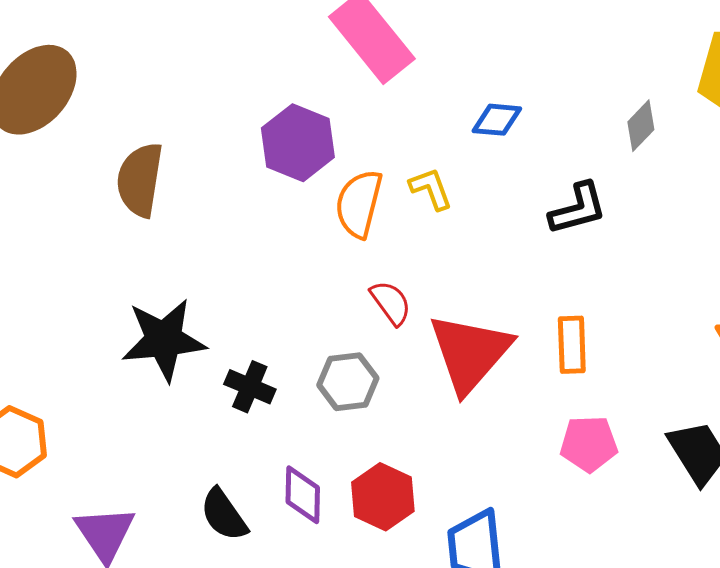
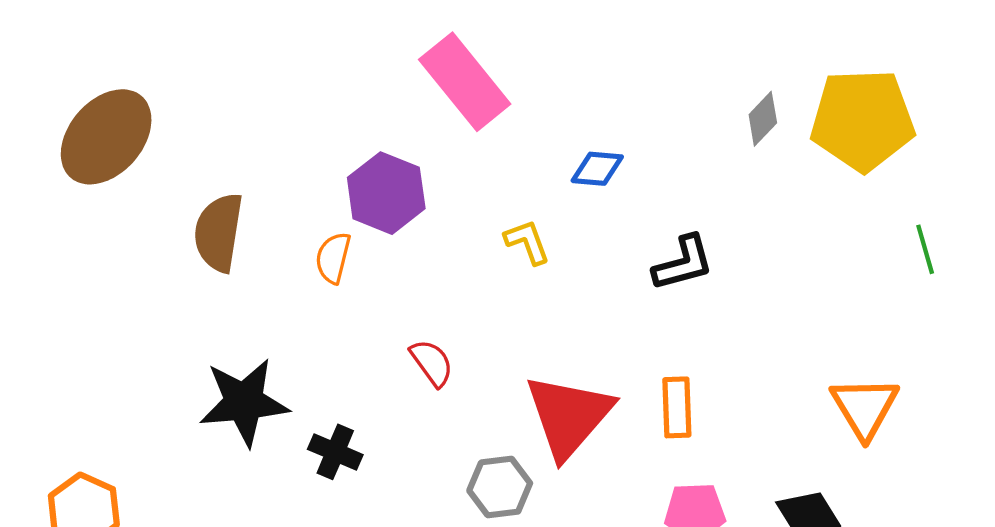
gray diamond: (641, 126) -> (763, 119), moved
orange semicircle: (359, 204) -> (333, 258), moved, size x0.7
red semicircle: (391, 303) -> (432, 363), moved
gray hexagon: (348, 382) -> (500, 487), moved

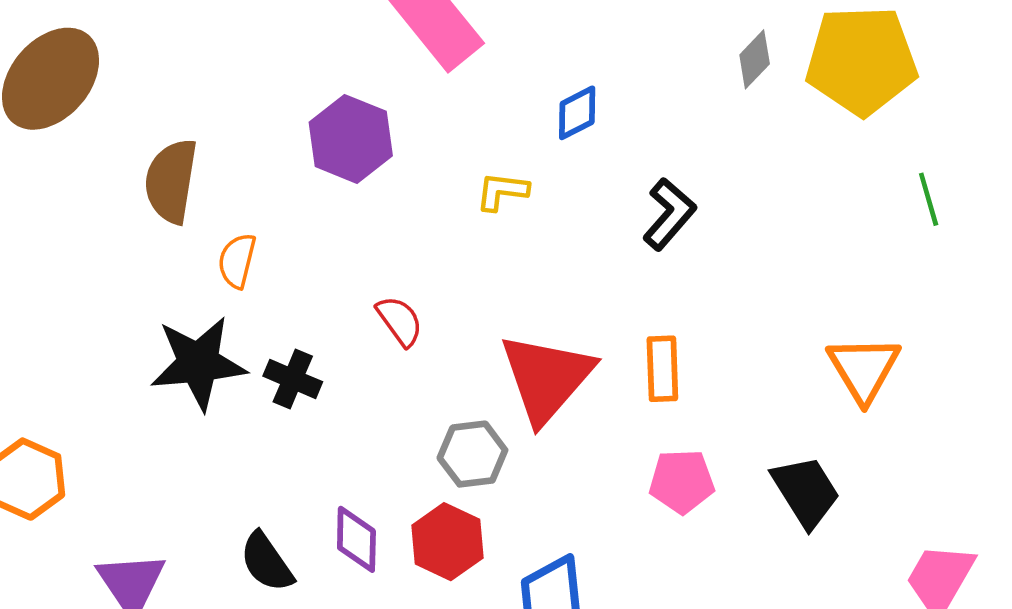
blue diamond: (597, 169) -> (577, 113), turned -32
yellow L-shape: (527, 242) -> (502, 191), turned -63
orange semicircle: (333, 258) -> (237, 261), moved
black L-shape: (683, 263) -> (669, 214), turned -34
black cross: (335, 452) -> (293, 379), moved

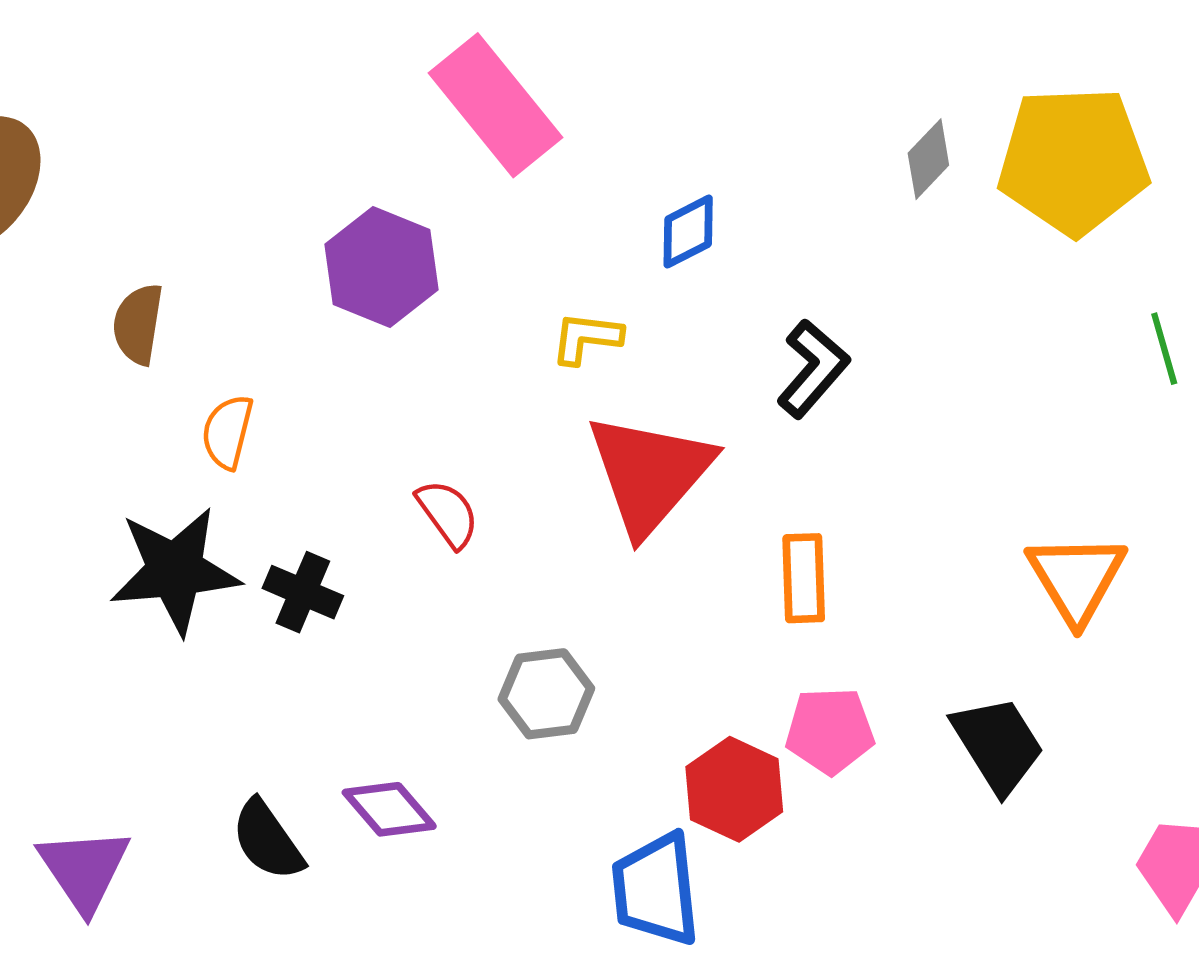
brown semicircle: (171, 181) -> (138, 324), size x0.7
red triangle: (546, 378) -> (650, 473), moved
purple diamond: (356, 539) -> (389, 809), turned -42
red hexagon: (447, 542) -> (734, 789), moved

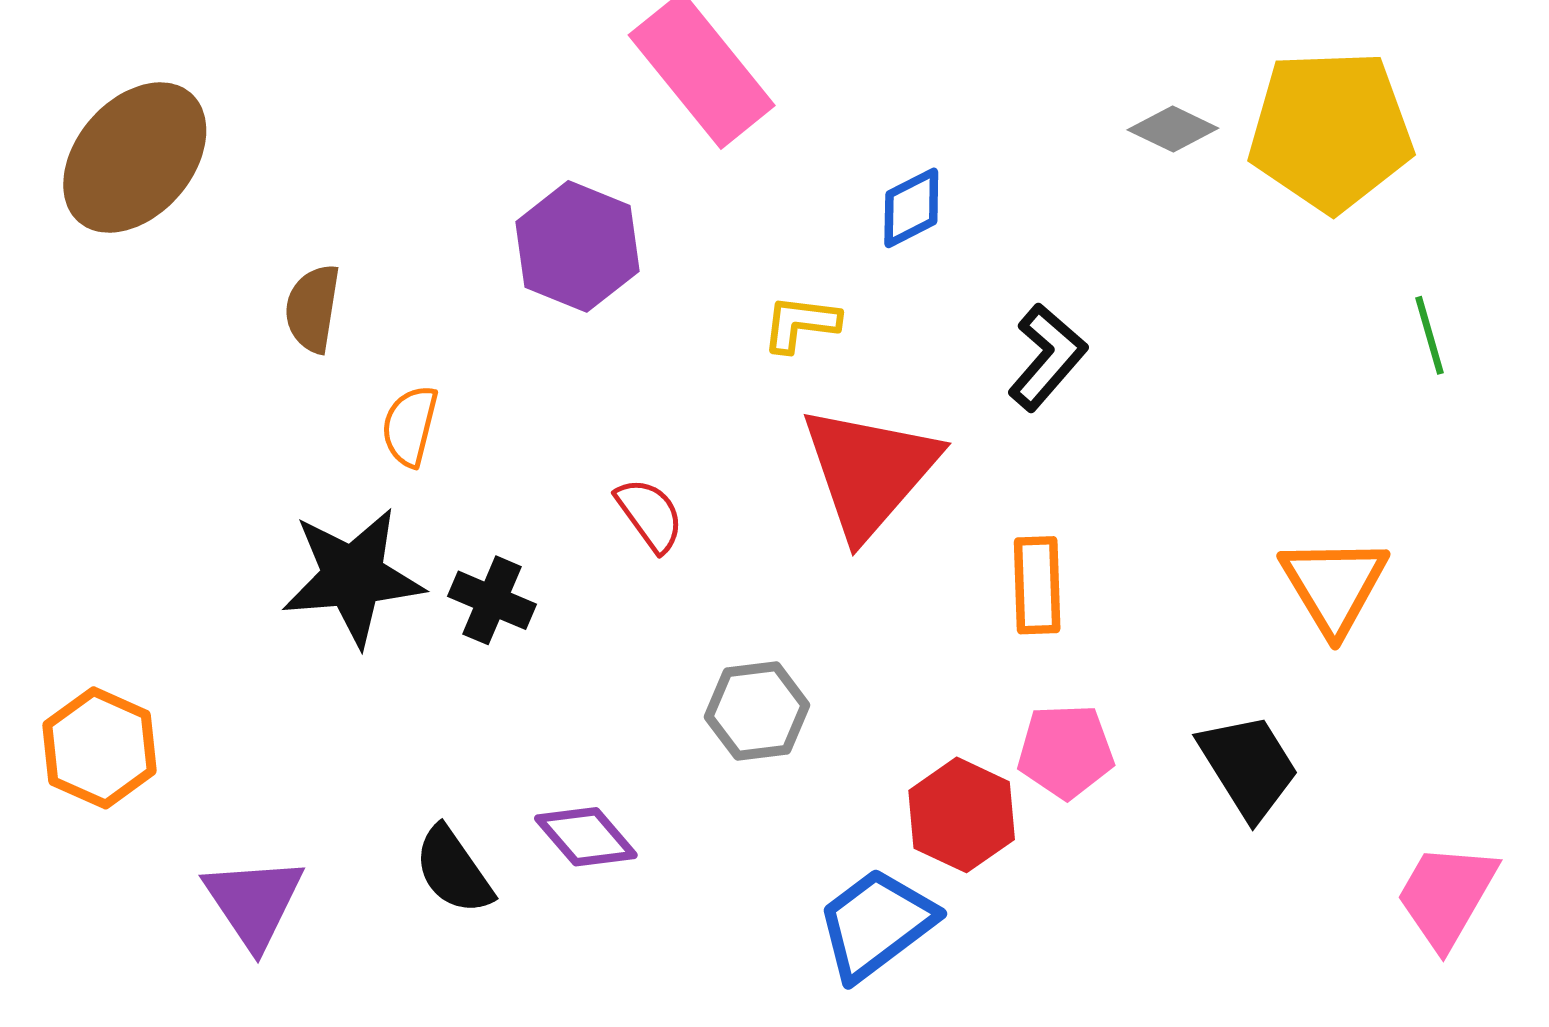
gray diamond: (928, 159) -> (1173, 129), turned 72
blue trapezoid: (656, 889) -> (876, 924), turned 59

